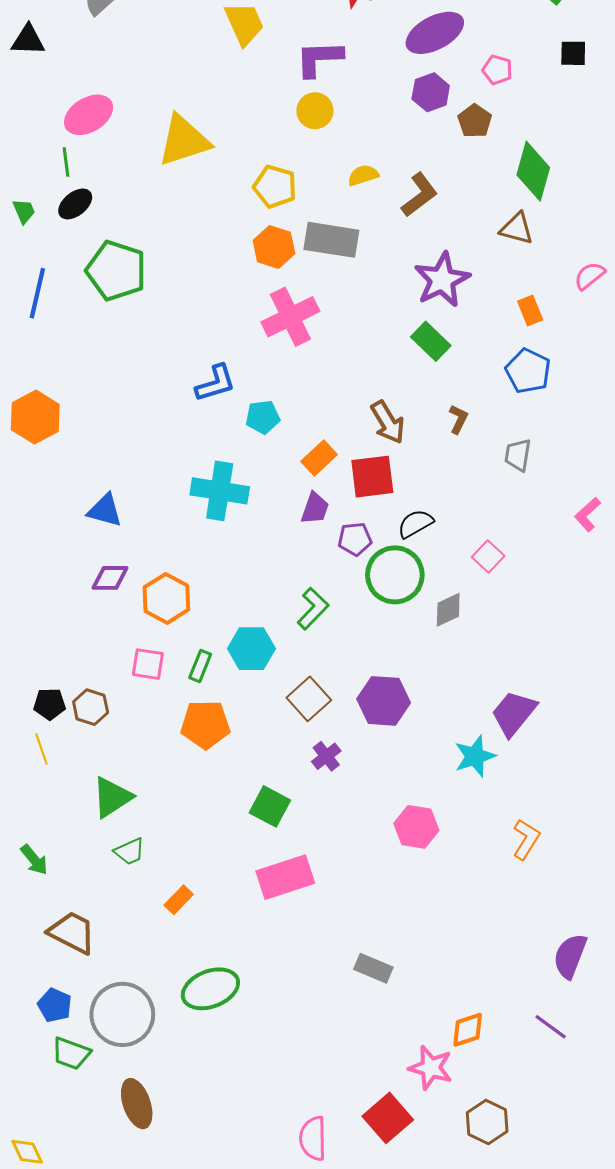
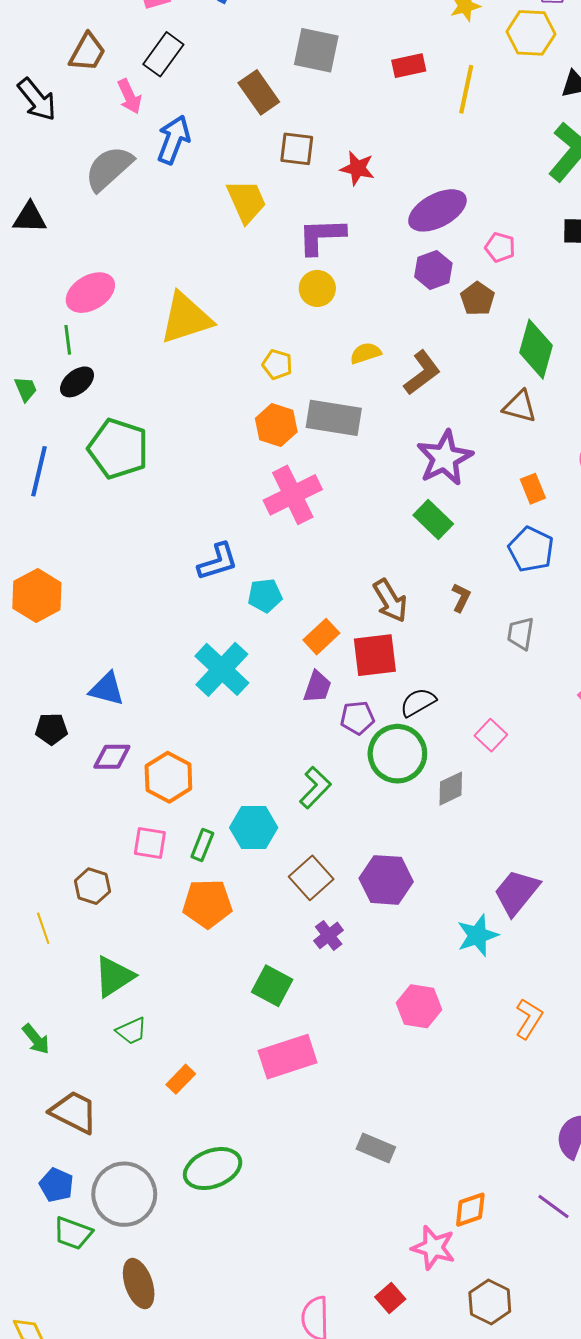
yellow pentagon: (275, 187) -> (277, 364), size x0.7
cyan cross: (220, 491) -> (222, 669), turned 34
black pentagon: (50, 704) -> (51, 729), moved
red square: (388, 1118) -> (390, 1298), size x0.6

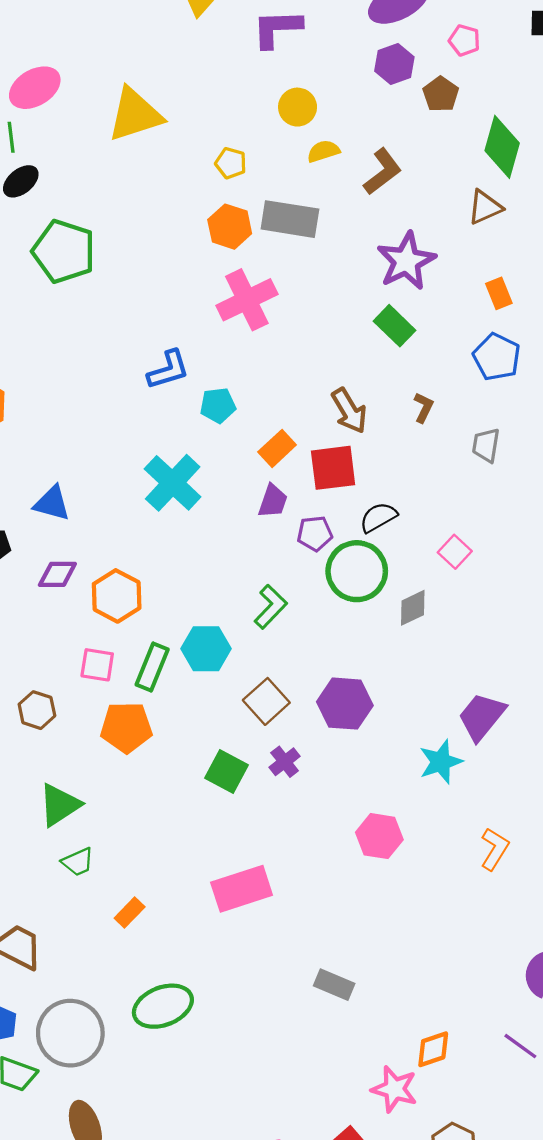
yellow circle: (317, 288) -> (298, 107), moved
brown triangle: (520, 407) -> (485, 207), turned -39
green rectangle: (202, 845) -> (152, 667), size x1.4
orange pentagon: (207, 904) -> (126, 727), moved
green square: (272, 986) -> (226, 771), moved

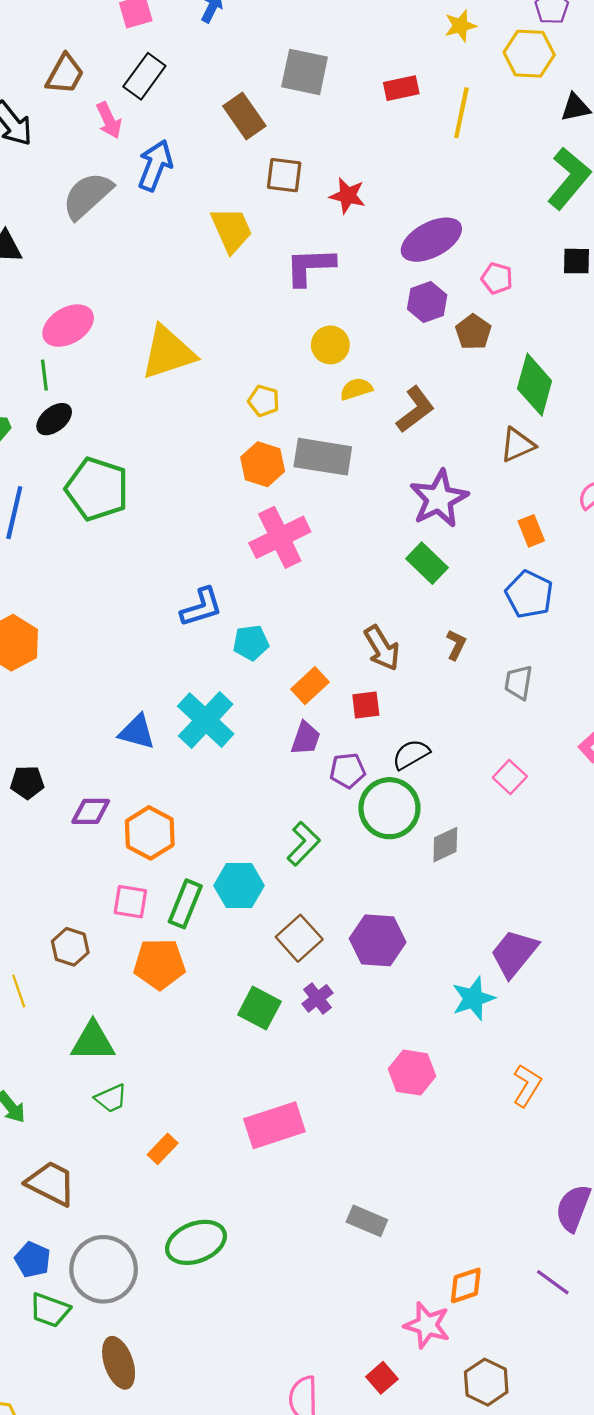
red square: (333, 468) -> (366, 705), size x0.6
blue triangle: (52, 503) -> (137, 732), moved
pink square: (455, 552) -> (510, 777), moved
green triangle: (60, 805) -> (93, 1041), turned 33

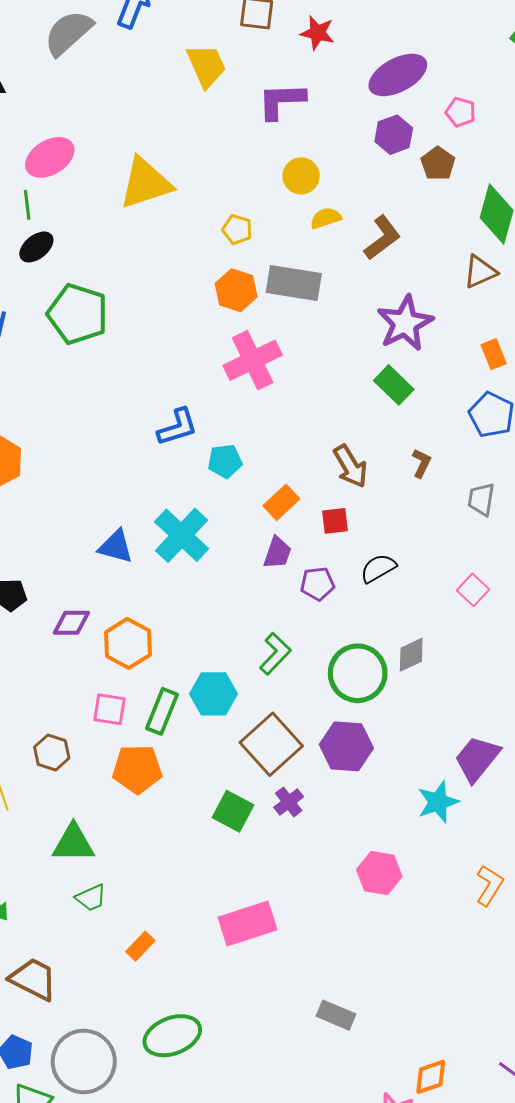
green circle: (389, 808) -> (358, 673), moved
brown square: (299, 938) -> (271, 744), size x1.4

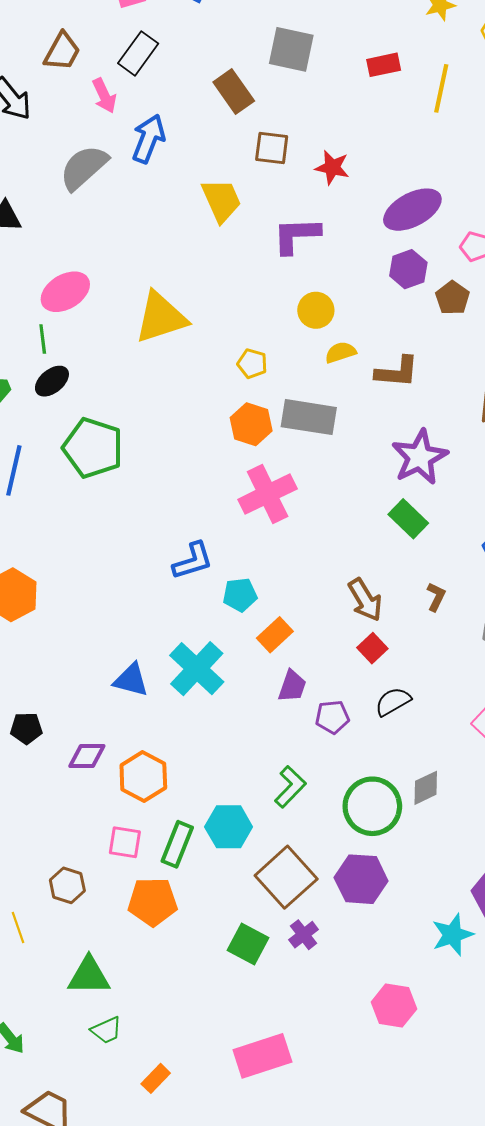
brown L-shape: (382, 238) -> (397, 372), turned 42
orange rectangle: (281, 502) -> (275, 635), moved
red square: (335, 521) -> (372, 648), moved, turned -36

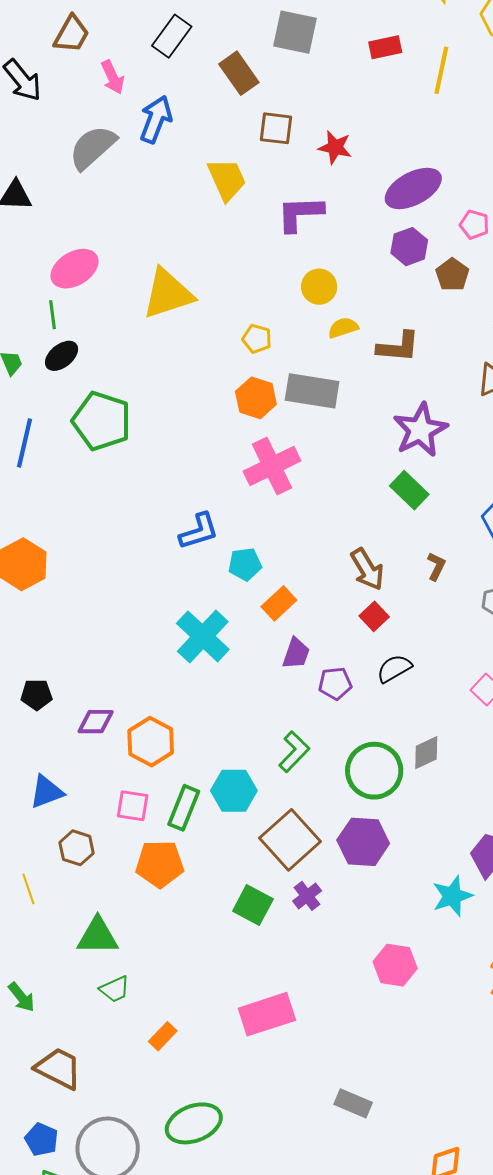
black rectangle: (138, 53) -> (172, 36), moved
blue triangle: (131, 680) -> (46, 792), moved, turned -36

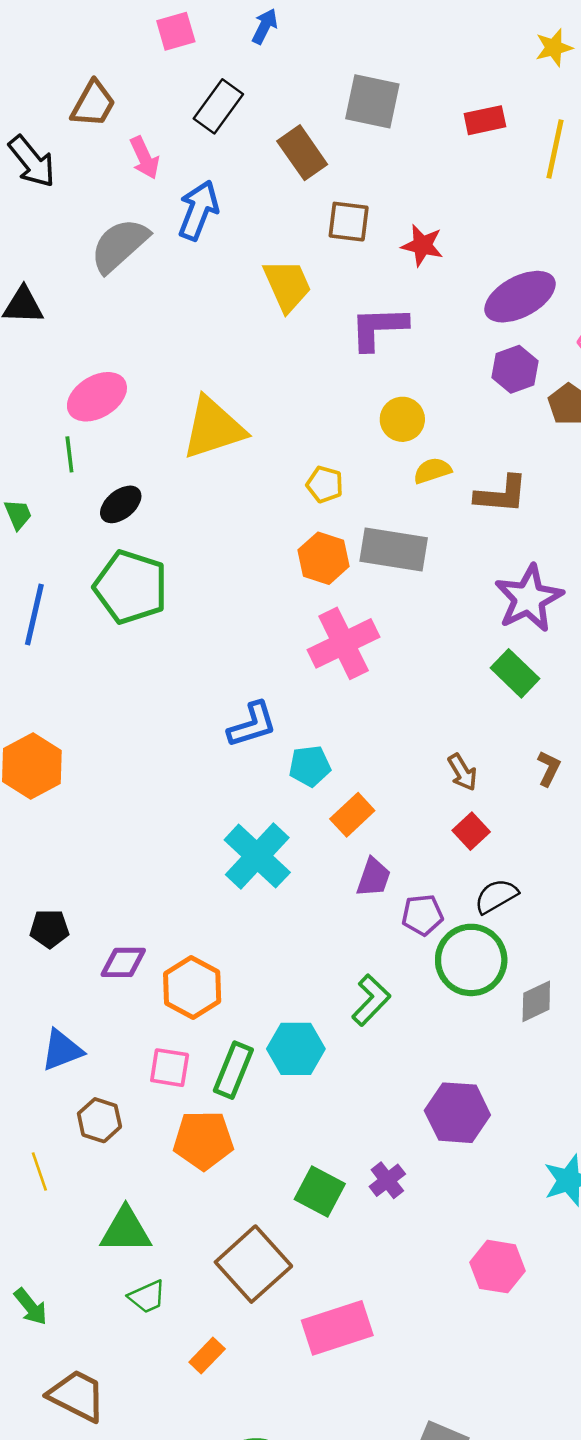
black ellipse: (62, 356) -> (121, 504), moved
brown arrow: (367, 569) -> (462, 772), size x0.7
green circle: (374, 771) -> (471, 960), moved
brown square: (290, 840) -> (253, 1264), moved

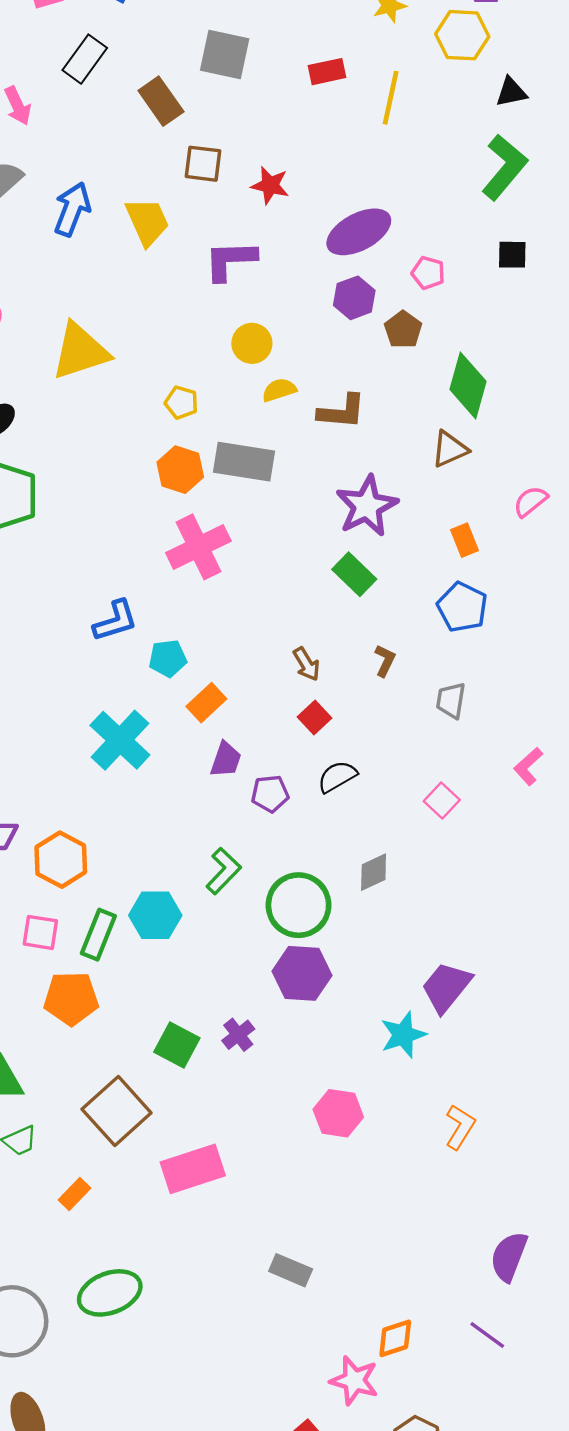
blue arrow: (198, 210) -> (72, 209), moved
green circle: (471, 960) -> (299, 905), moved

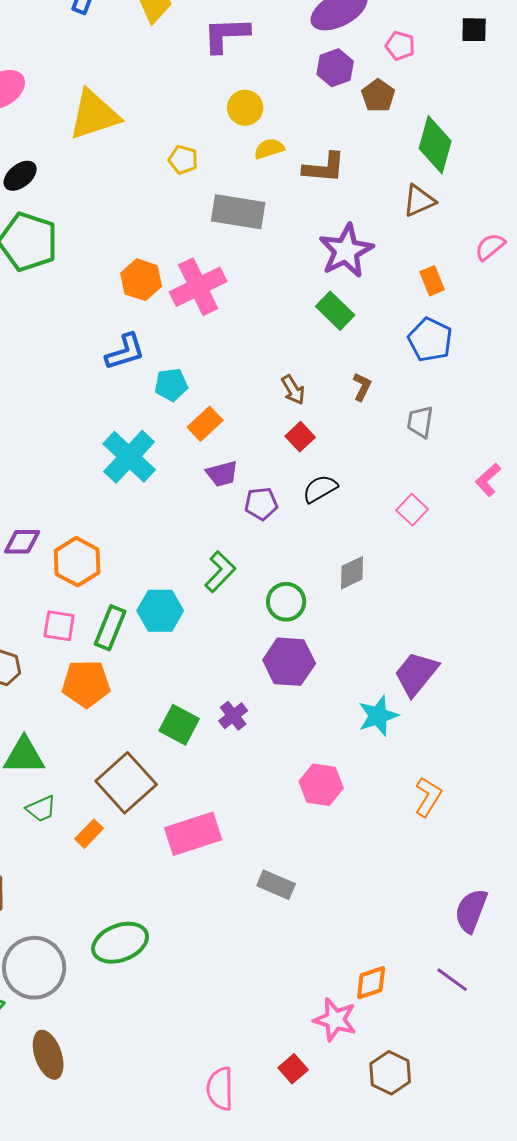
orange hexagon: (180, 470) -> (141, 280), moved
purple trapezoid: (226, 760) -> (222, 474), turned 56
green circle: (299, 905) -> (286, 602), size x0.7
orange rectangle: (74, 1194) -> (89, 834), moved
gray rectangle: (291, 1270) -> (276, 885), moved

